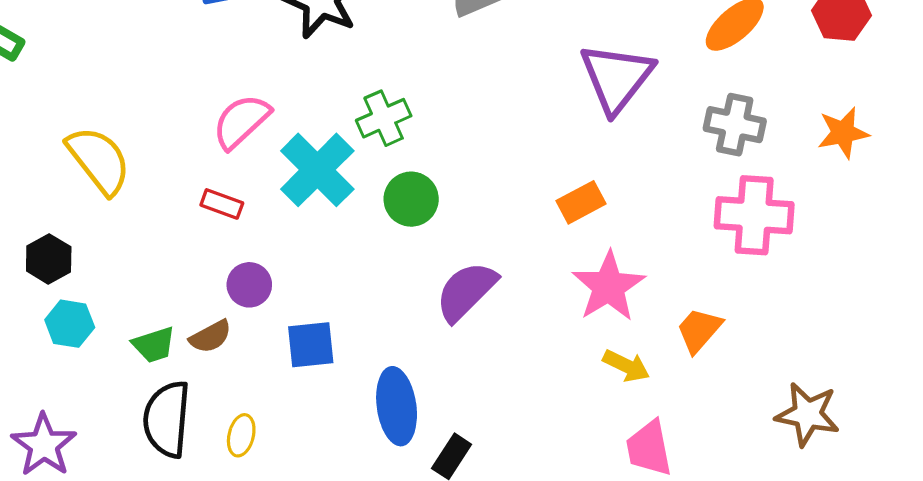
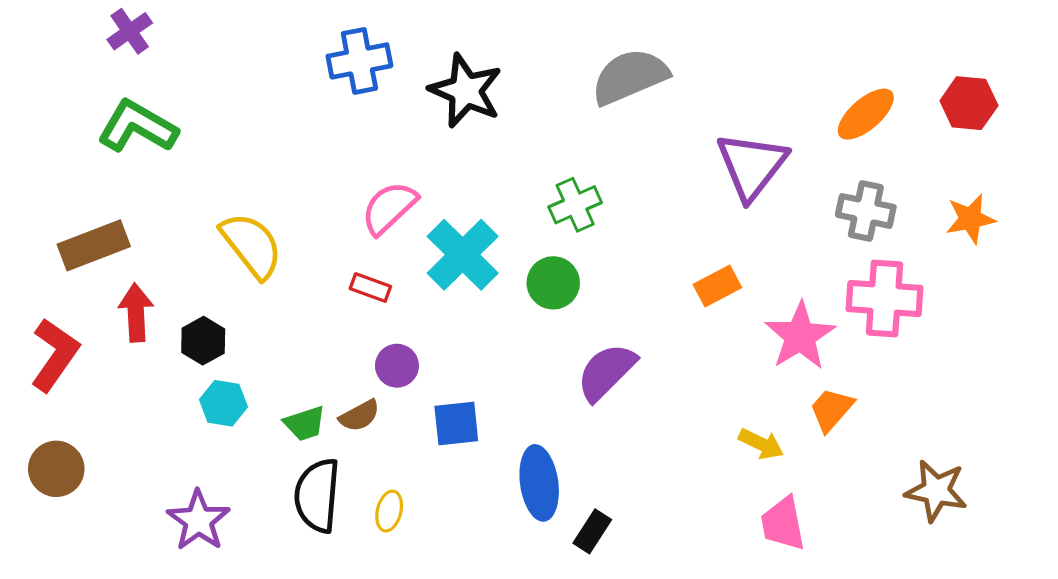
green cross: (384, 118) -> (575, 205), moved
pink star: (608, 286) -> (800, 336), moved

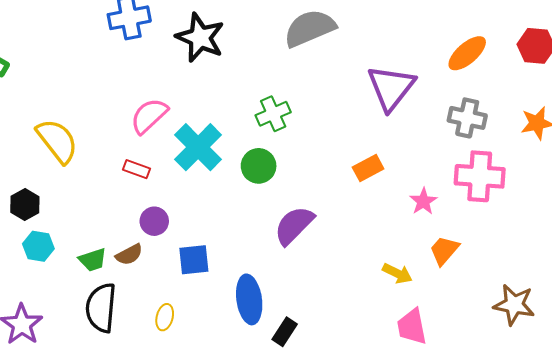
pink star: (800, 336) -> (423, 201), size x0.6
yellow ellipse: (389, 511) -> (165, 317), moved

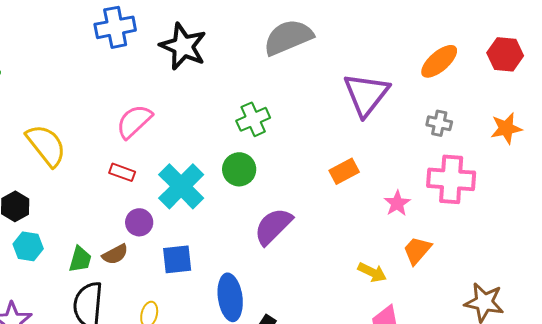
gray cross: (467, 118) -> (439, 123), size x0.7
cyan cross: (198, 147) -> (181, 186), moved
green trapezoid: (93, 260) -> (80, 259), turned -56

